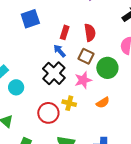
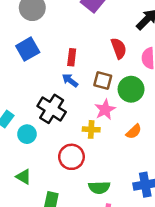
red semicircle: (90, 33) -> (119, 48), moved
black cross: (54, 73) -> (52, 109), moved
yellow cross: (69, 103) -> (91, 129), moved

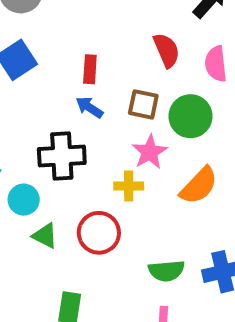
black cross: (52, 109) -> (62, 156), turned -32
orange semicircle: (134, 132) -> (199, 186), size x1.5
green triangle: (24, 177) -> (45, 236), moved
green semicircle: (99, 187) -> (166, 271), moved

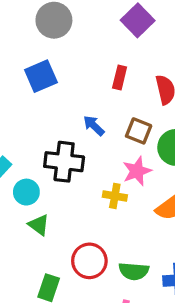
red rectangle: (90, 69) -> (120, 77), moved
red circle: (99, 233) -> (89, 261), moved

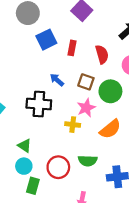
blue square: (41, 76) -> (46, 40), moved
cyan circle: (26, 192) -> (24, 166), moved
green semicircle: (134, 271) -> (88, 161), moved

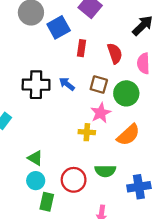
blue square: (46, 40) -> (59, 27), moved
black cross: (39, 104) -> (36, 85), moved

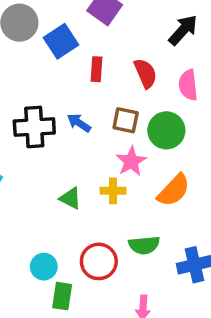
green triangle: (35, 158) -> (70, 198), moved

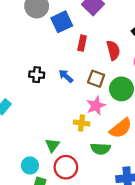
black cross: (34, 127) -> (37, 75), size x0.6
green triangle: (70, 198) -> (52, 145), moved, turned 32
green semicircle: (144, 245) -> (101, 149), moved

